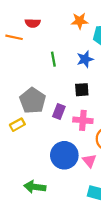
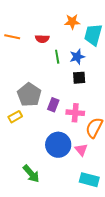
red semicircle: (33, 23) -> (42, 39), moved
green line: (53, 59) -> (57, 57), moved
black square: (82, 90) -> (79, 78), moved
green arrow: (35, 187) -> (31, 174), turned -138

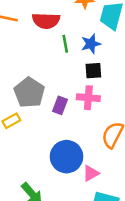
red semicircle: (42, 39) -> (46, 21), size x1.5
pink cross: (75, 113) -> (88, 98), moved
pink triangle: (81, 150) -> (91, 173), moved, turned 40

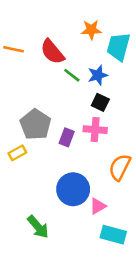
red semicircle: (46, 21) -> (52, 52), turned 48
green line: (65, 44) -> (72, 75), turned -42
black square: (93, 71) -> (100, 102), turned 30

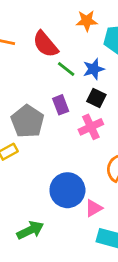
pink cross: (95, 130) -> (91, 127), turned -30
purple rectangle: (67, 137) -> (61, 105), moved, turned -42
green arrow: (38, 227) -> (30, 230), turned -75

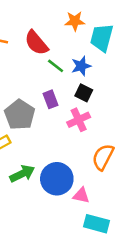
pink triangle: (94, 208) -> (81, 195), turned 42
green arrow: (30, 230) -> (22, 174), moved

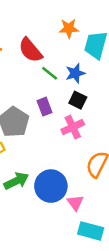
pink triangle: (81, 195) -> (75, 203), turned 42

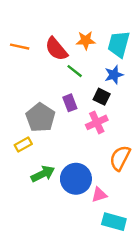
orange star: (69, 28) -> (86, 40), moved
blue star: (75, 73) -> (114, 75), moved
pink triangle: (75, 203) -> (99, 195), turned 49

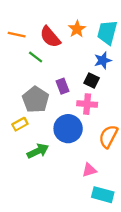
orange star: (86, 40) -> (77, 29), turned -30
green line: (75, 71) -> (36, 57), moved
pink cross: (97, 122) -> (87, 104), turned 30
blue circle: (76, 179) -> (68, 129), moved

